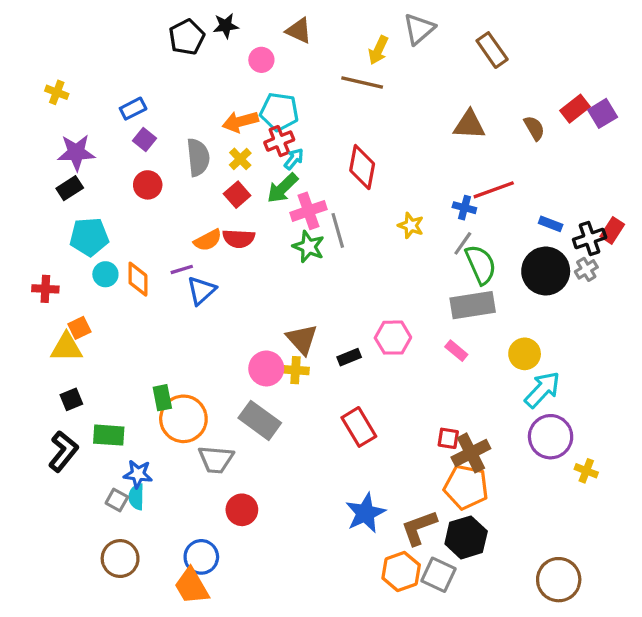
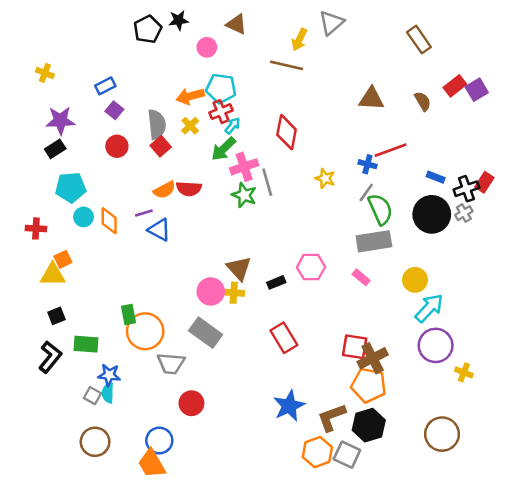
brown rectangle: (492, 50) -> (419, 40), moved
red square: (237, 195) -> (161, 146), moved
blue triangle: (201, 291) -> (159, 230), turned -50
red square: (448, 438) -> (355, 347), size x1.5
brown circle: (559, 580) -> (442, 434), moved

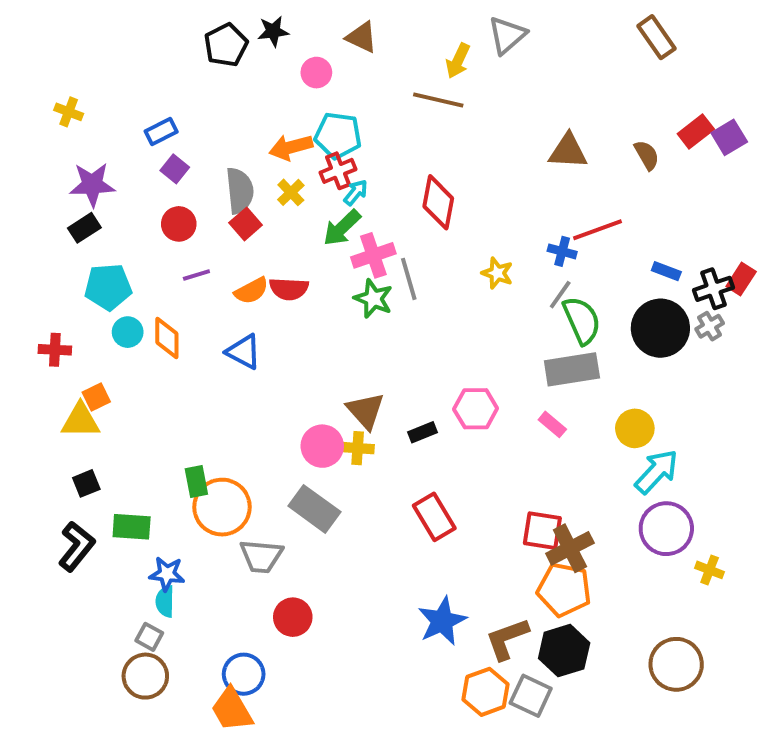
brown rectangle: (419, 40) -> (656, 37), moved
purple line: (144, 213) -> (196, 275), moved
gray square: (92, 396) -> (149, 637), moved

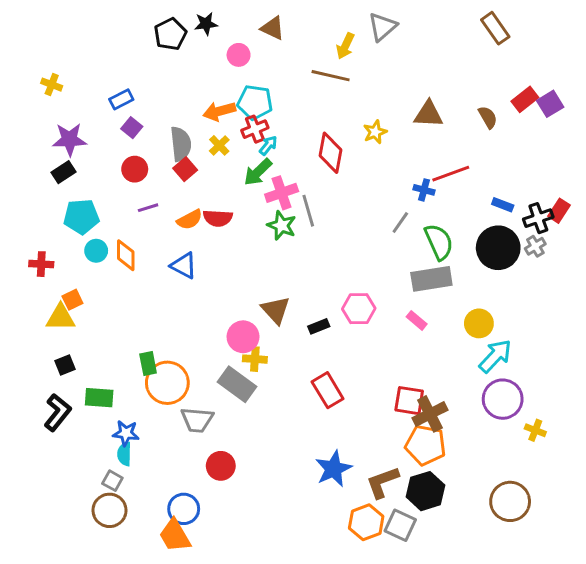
yellow star: (497, 273) -> (375, 132), moved, turned 30
gray line: (560, 295) -> (400, 223), moved
yellow cross: (358, 448) -> (255, 359), moved

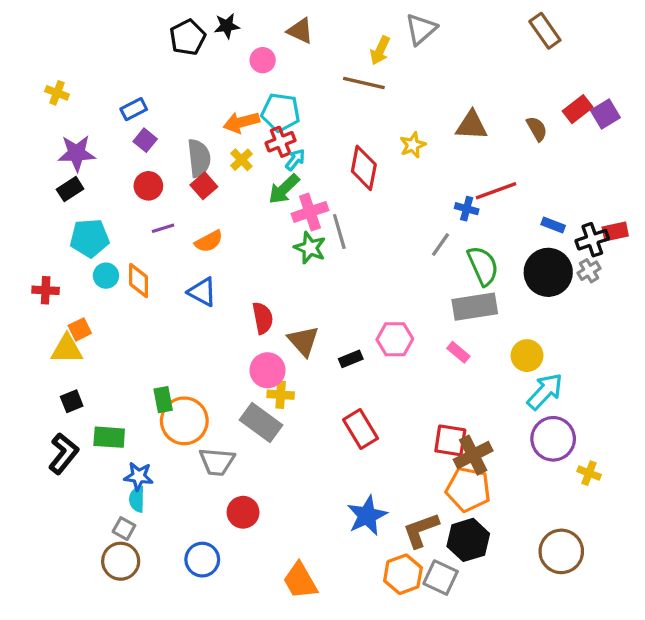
red rectangle: (559, 211) -> (615, 232), turned 45
red semicircle: (218, 218) -> (263, 318), moved, turned -104
orange trapezoid: (175, 536) -> (300, 581), moved

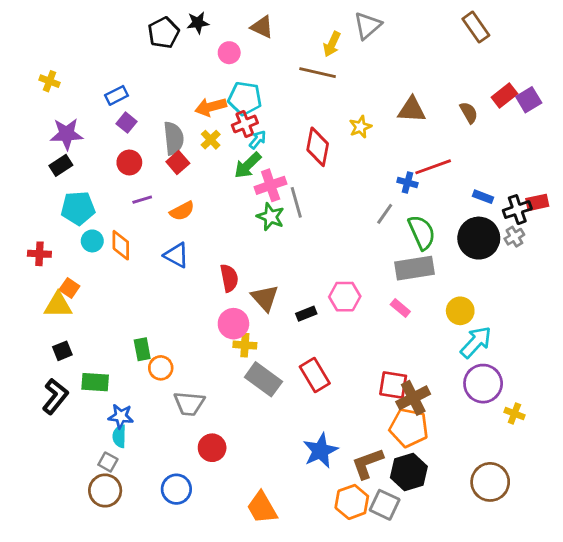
orange square: (80, 329) -> (69, 288), turned -30
orange circle: (184, 421) -> (161, 368), size x0.6
gray rectangle: (261, 422) -> (263, 379), moved

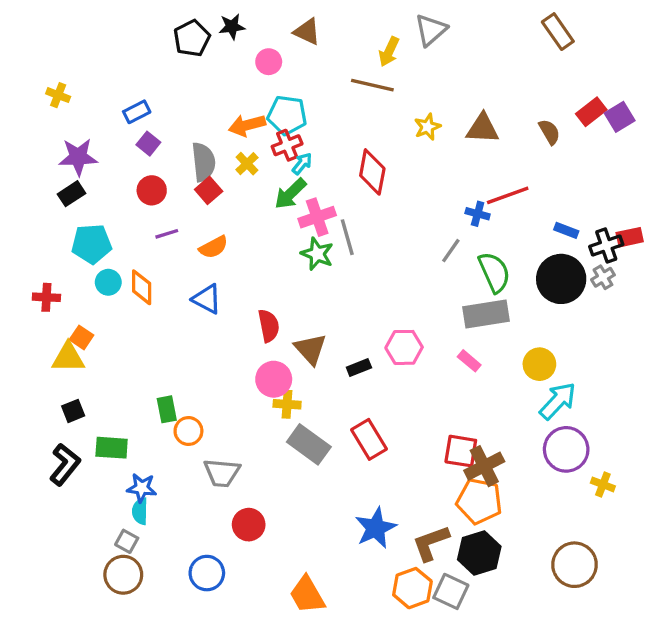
yellow star: (360, 127) -> (427, 127), moved

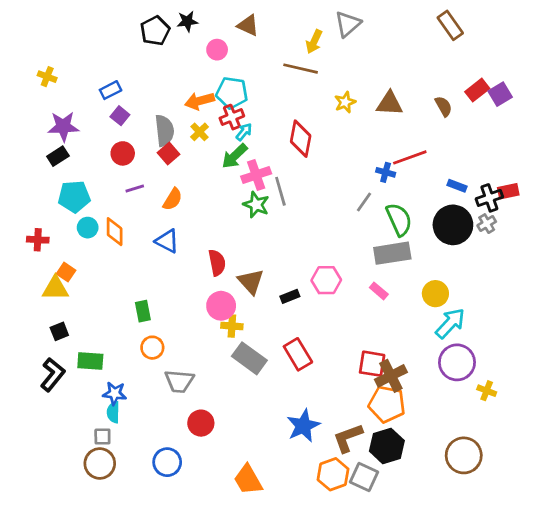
orange semicircle: (214, 247) -> (173, 199), turned -30
green rectangle: (167, 409) -> (143, 311), moved
gray square: (127, 541) -> (102, 437), turned -30

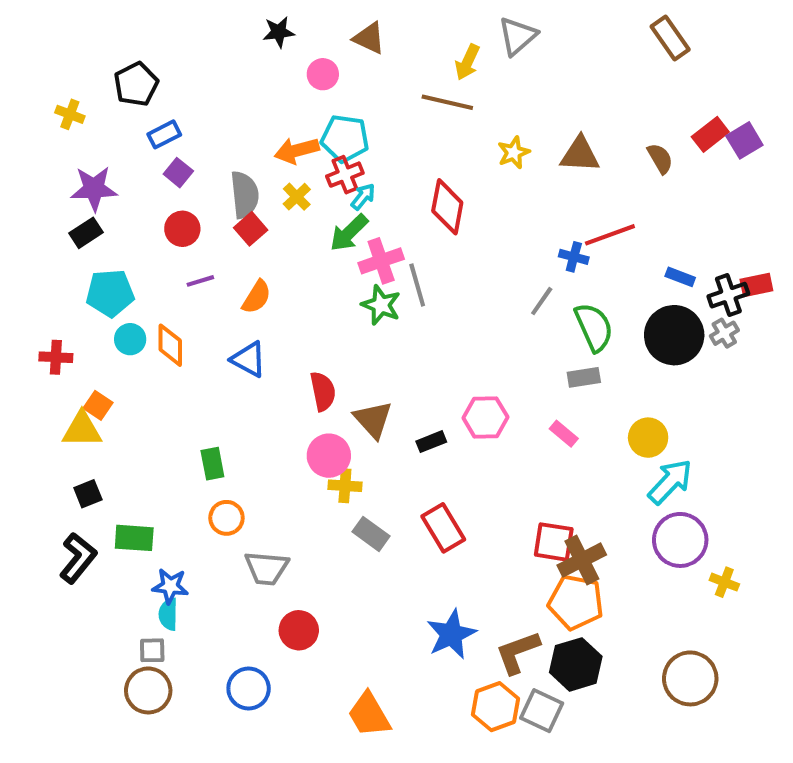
black pentagon: (155, 31) -> (136, 84), moved
gray rectangle: (392, 253) -> (584, 377), size x0.6
gray rectangle: (249, 358) -> (371, 534), size x0.7

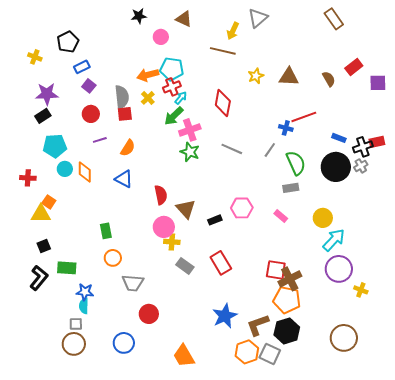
purple square: (744, 140) -> (378, 83), moved, turned 30
red square: (251, 229) -> (125, 114), turned 35
gray line: (417, 285) -> (232, 149), moved, turned -50

